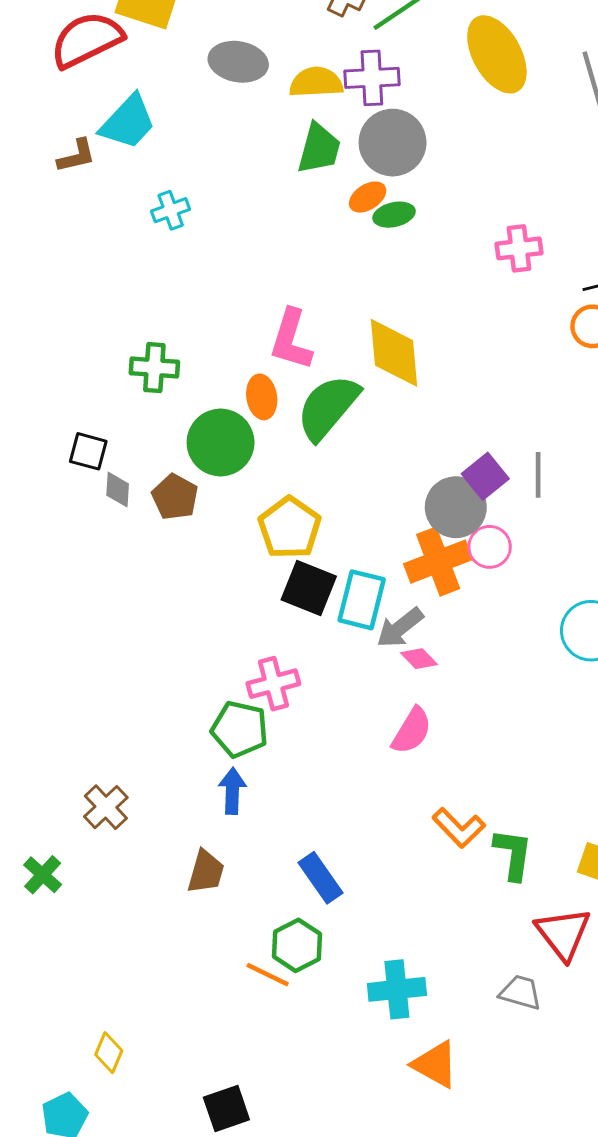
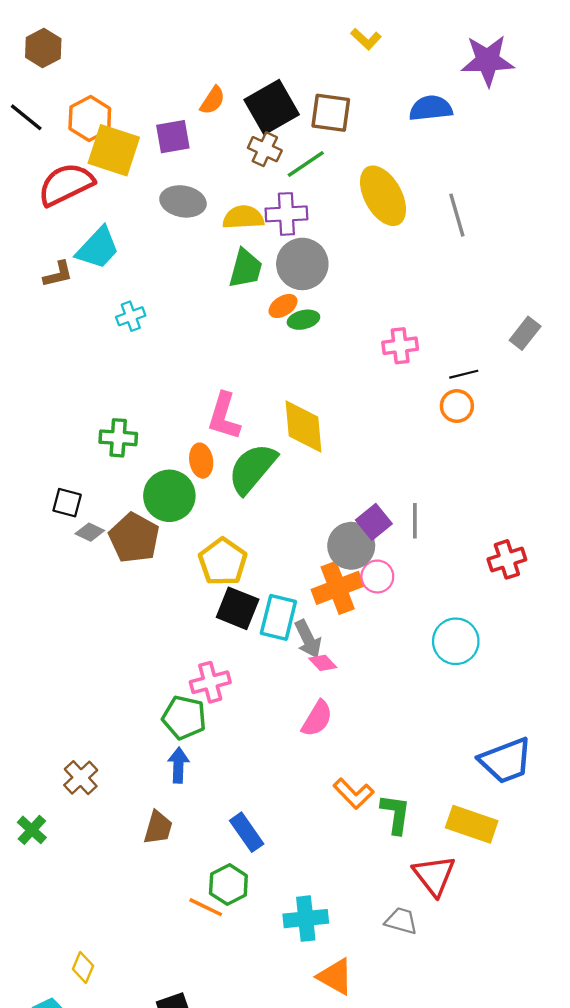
gray diamond: (118, 490) -> (90, 532), turned -68
brown pentagon: (175, 497) -> (134, 538), size x1.4
gray arrow: (400, 628) -> (308, 639), turned -78

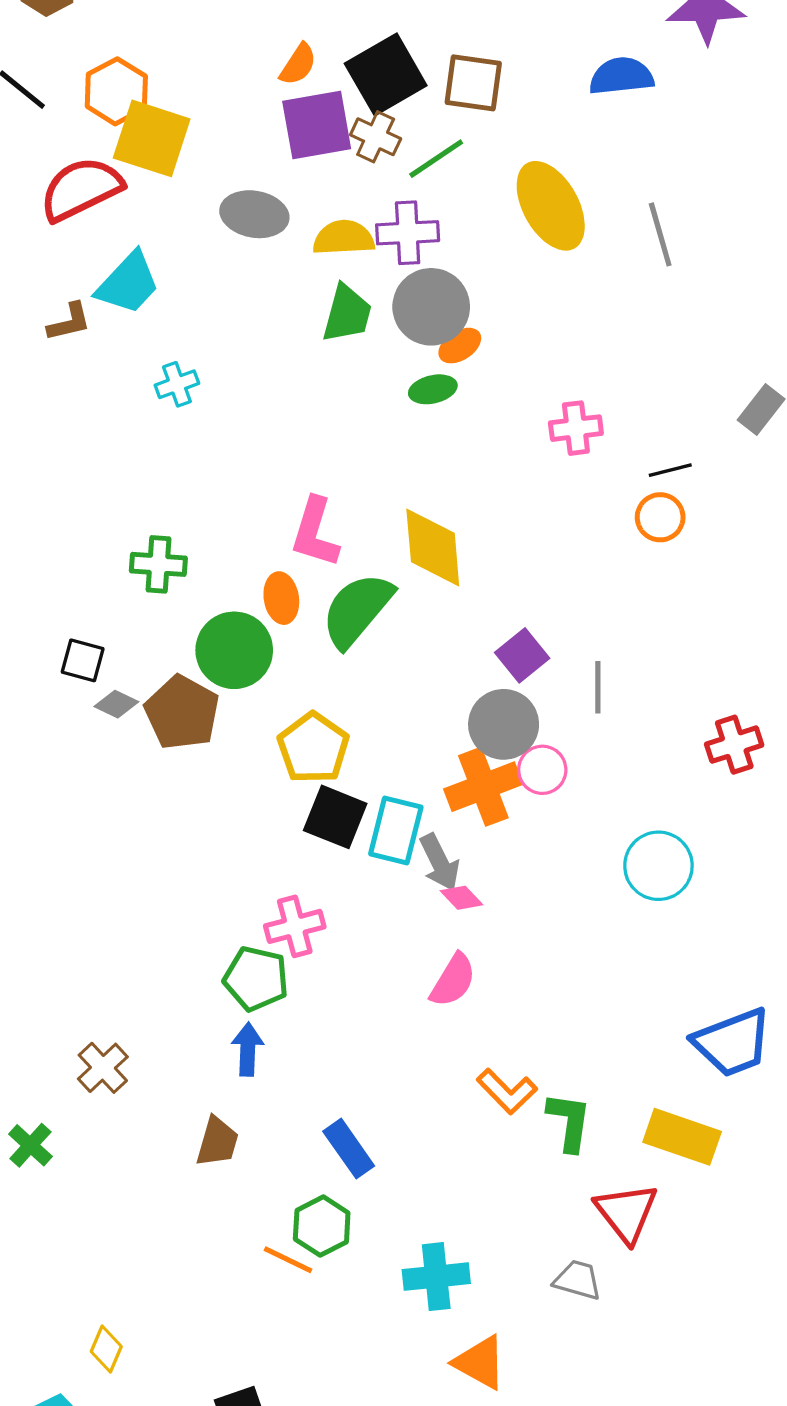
purple square: (173, 137) -> (317, 125), moved, size x1.4
orange ellipse: (283, 306) -> (460, 346), moved
purple square: (374, 522) -> (522, 655), moved

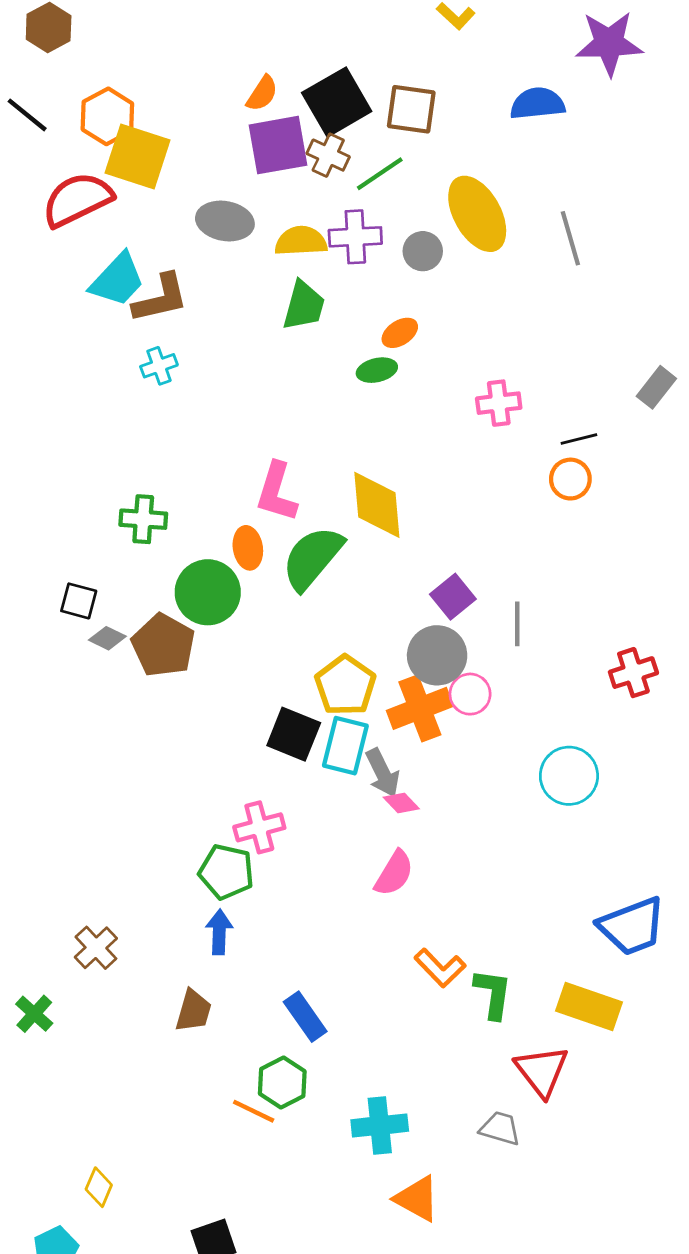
gray circle: (431, 307) -> (423, 251), moved, size x0.6
brown L-shape: (69, 322) -> (160, 298), moved, size x1.5
yellow pentagon: (313, 748) -> (345, 685), moved

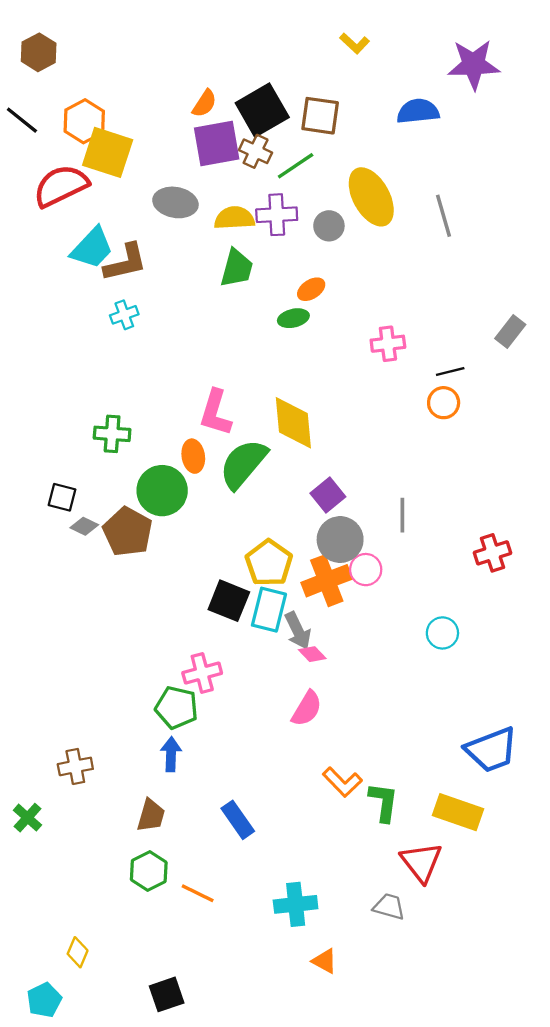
purple square: (453, 597) -> (328, 495), moved
cyan circle: (569, 776) -> (442, 633), size x0.7
brown cross: (96, 948) -> (75, 766), turned 32
green hexagon: (282, 1083) -> (149, 871), moved
orange triangle: (417, 1199) -> (325, 961), size x0.7

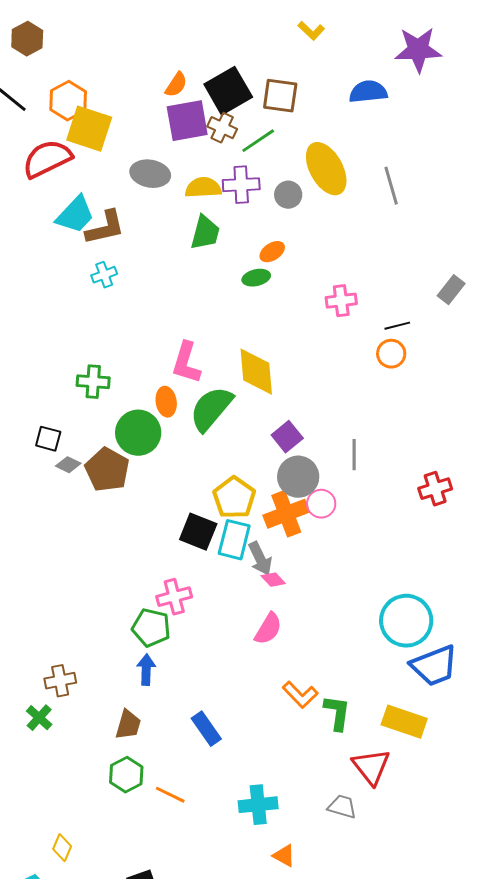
cyan circle: (442, 633) -> (406, 621), moved, size x1.8
green cross: (28, 818) -> (39, 718), moved

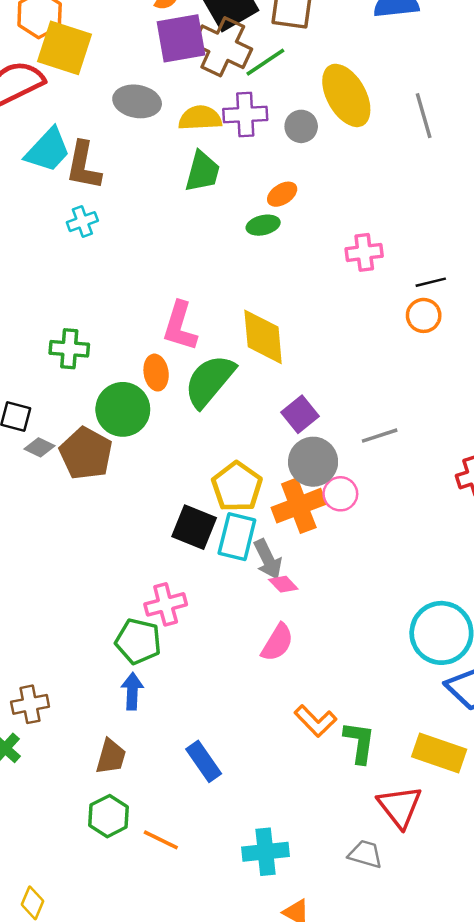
brown cross: (222, 128) -> (223, 47), size x1.6
brown L-shape: (105, 228) -> (84, 166), turned 114
gray line: (354, 455) -> (380, 436), turned 72

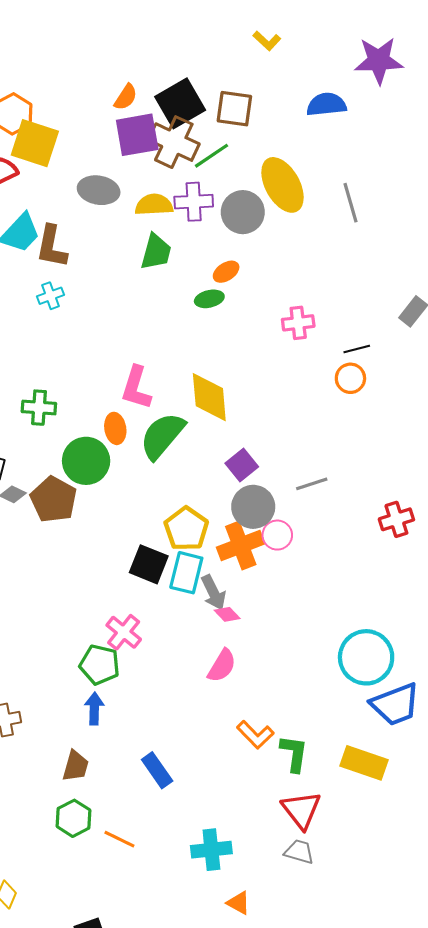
gray circle: (301, 126) -> (243, 212), size x1.5
pink cross: (166, 604) -> (124, 632), turned -36
red triangle: (400, 807) -> (301, 810), moved

